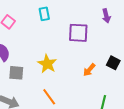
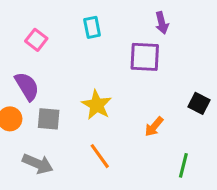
purple arrow: (106, 16) -> (162, 23), moved
orange arrow: (89, 70) -> (154, 127), moved

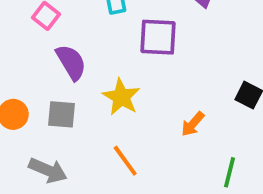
purple square: (145, 57) -> (158, 37), moved
purple semicircle: (27, 86) -> (71, 62), moved

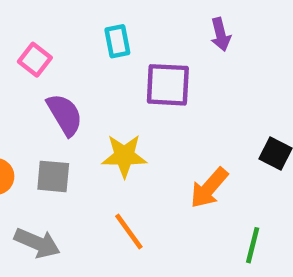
yellow star: (121, 97) -> (124, 156), turned -30
orange arrow: (193, 124) -> (209, 188), size x1.4

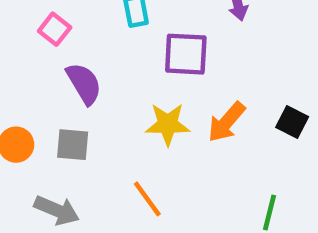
yellow star: (124, 156) -> (168, 124), moved
orange arrow: (209, 188) -> (227, 122), moved

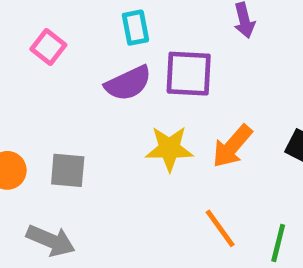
purple semicircle: (84, 84) -> (128, 83), moved, turned 96
orange line: (147, 199) -> (220, 228), moved

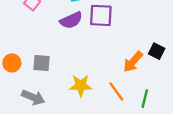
orange arrow: (232, 146) -> (133, 62), moved
yellow star: (169, 149) -> (81, 85), moved

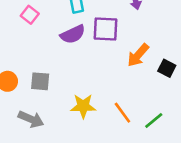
orange arrow: (133, 62) -> (138, 55), moved
green line: (145, 99) -> (154, 120), turned 36

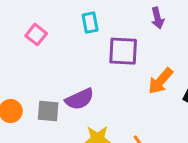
purple semicircle: (73, 34) -> (80, 99), moved

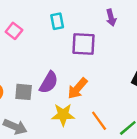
orange arrow: (161, 81) -> (77, 88), moved
purple semicircle: (80, 99) -> (49, 82), turned -35

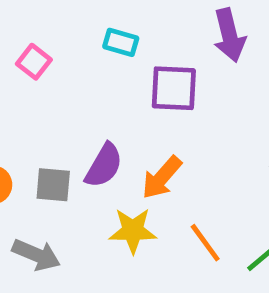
purple arrow: (111, 18) -> (229, 35), size x1.5
cyan rectangle: (57, 21) -> (121, 42), turned -63

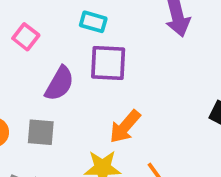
purple square: (174, 88) -> (108, 63), moved
purple semicircle: (104, 165) -> (59, 84), moved

